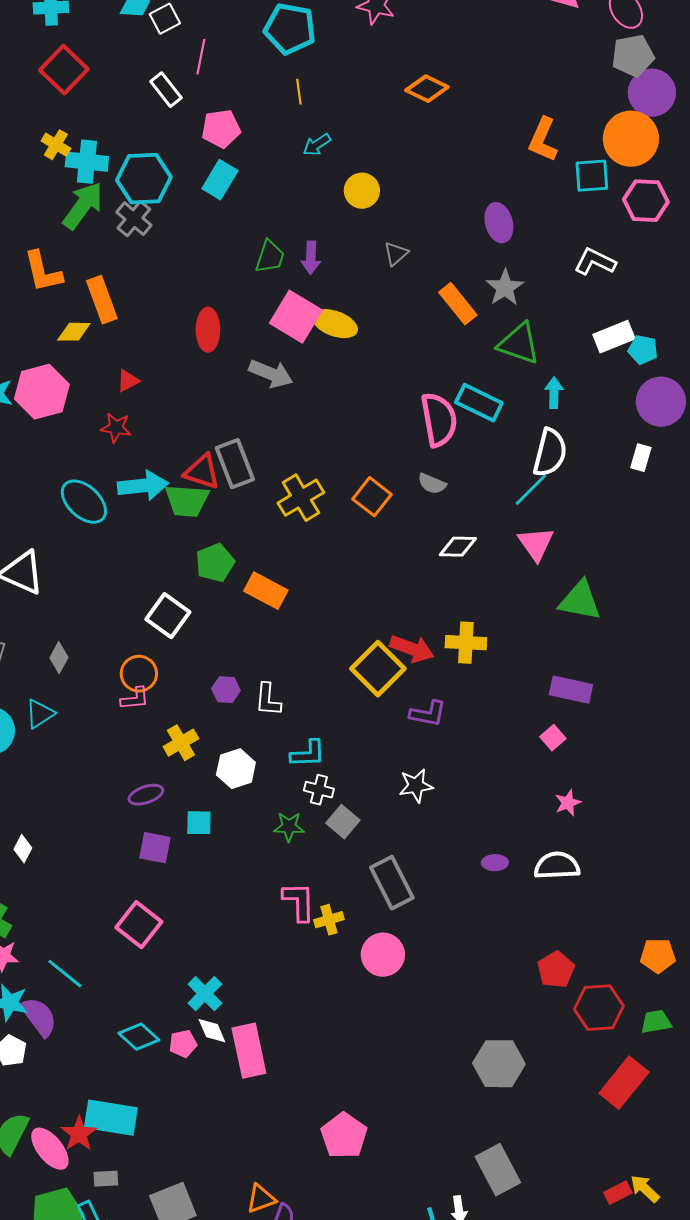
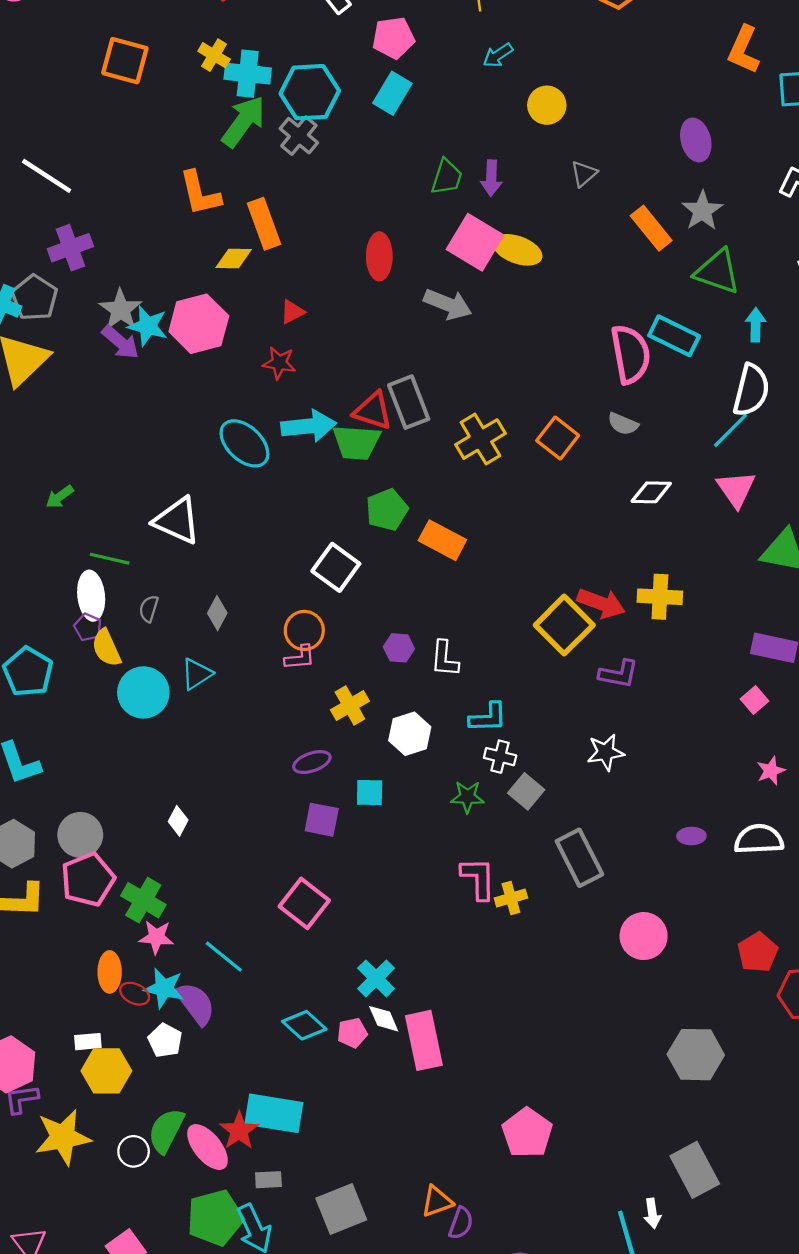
pink circle: (383, 955) -> (644, 936), moved

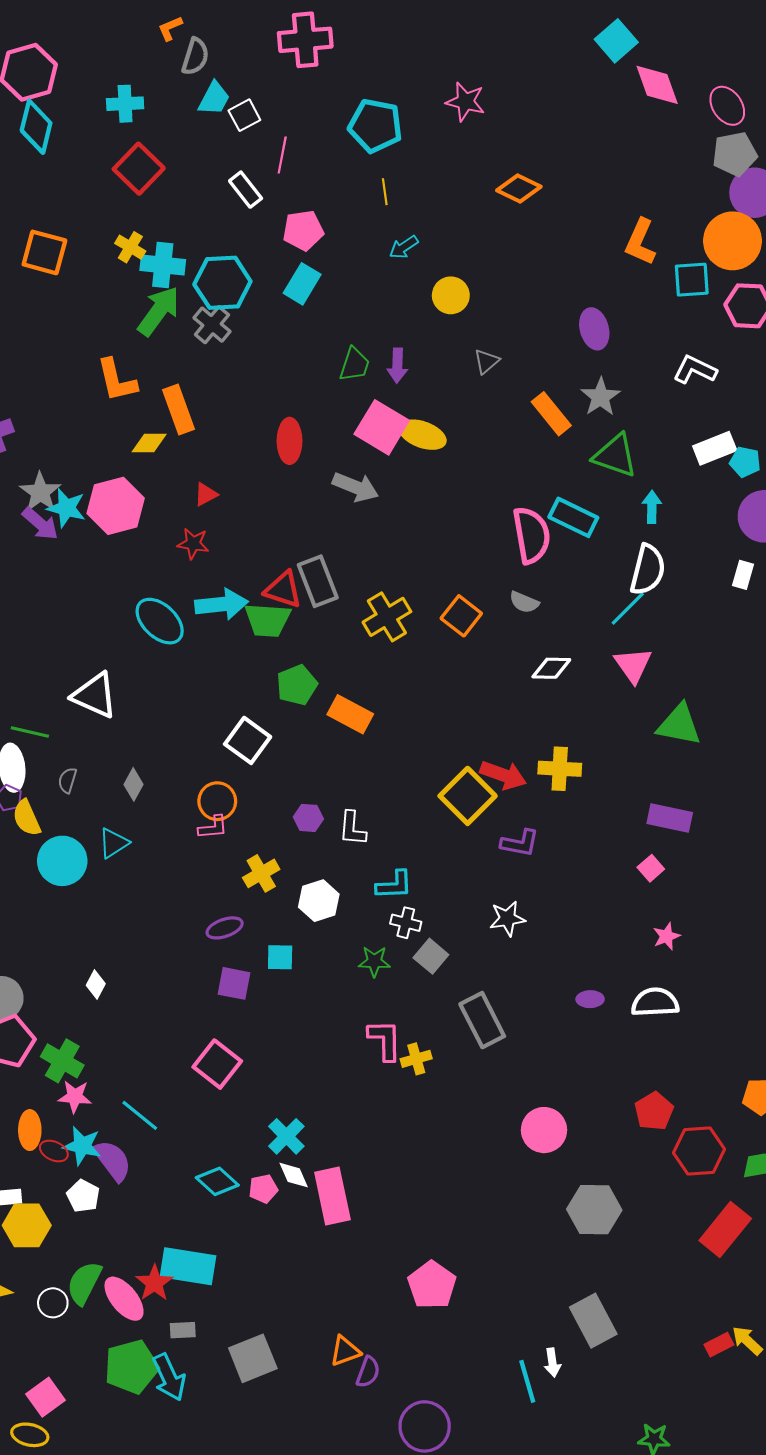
pink circle: (644, 936) -> (544, 1130), moved

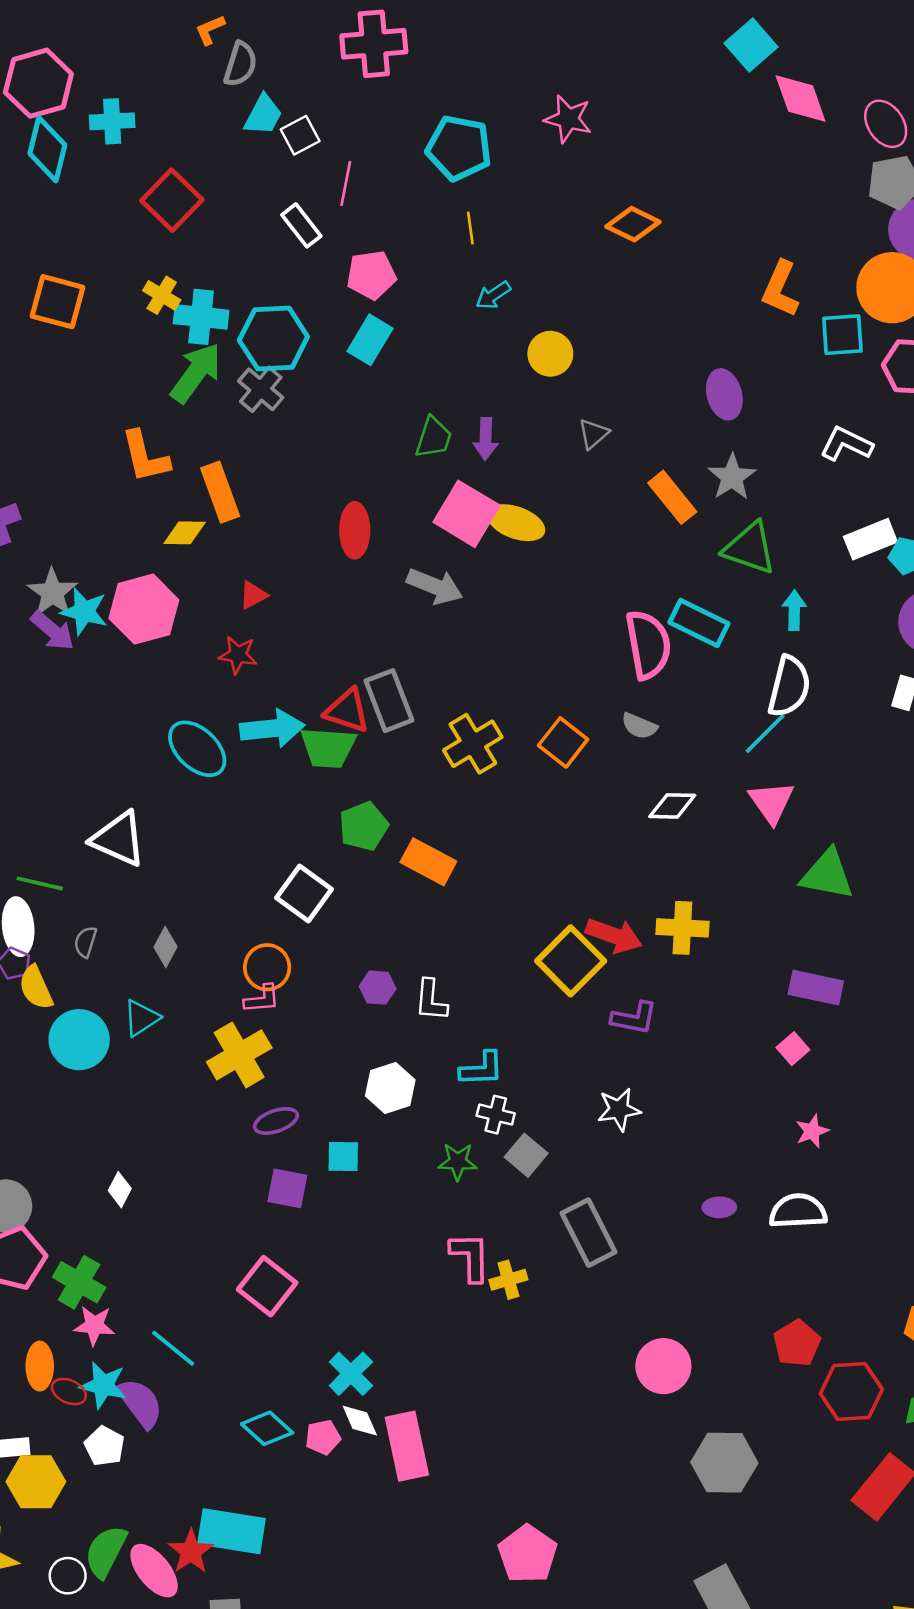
cyan cross: (125, 104) -> (112, 121), moved
yellow cross: (261, 873) -> (239, 1055), moved, size x1.4

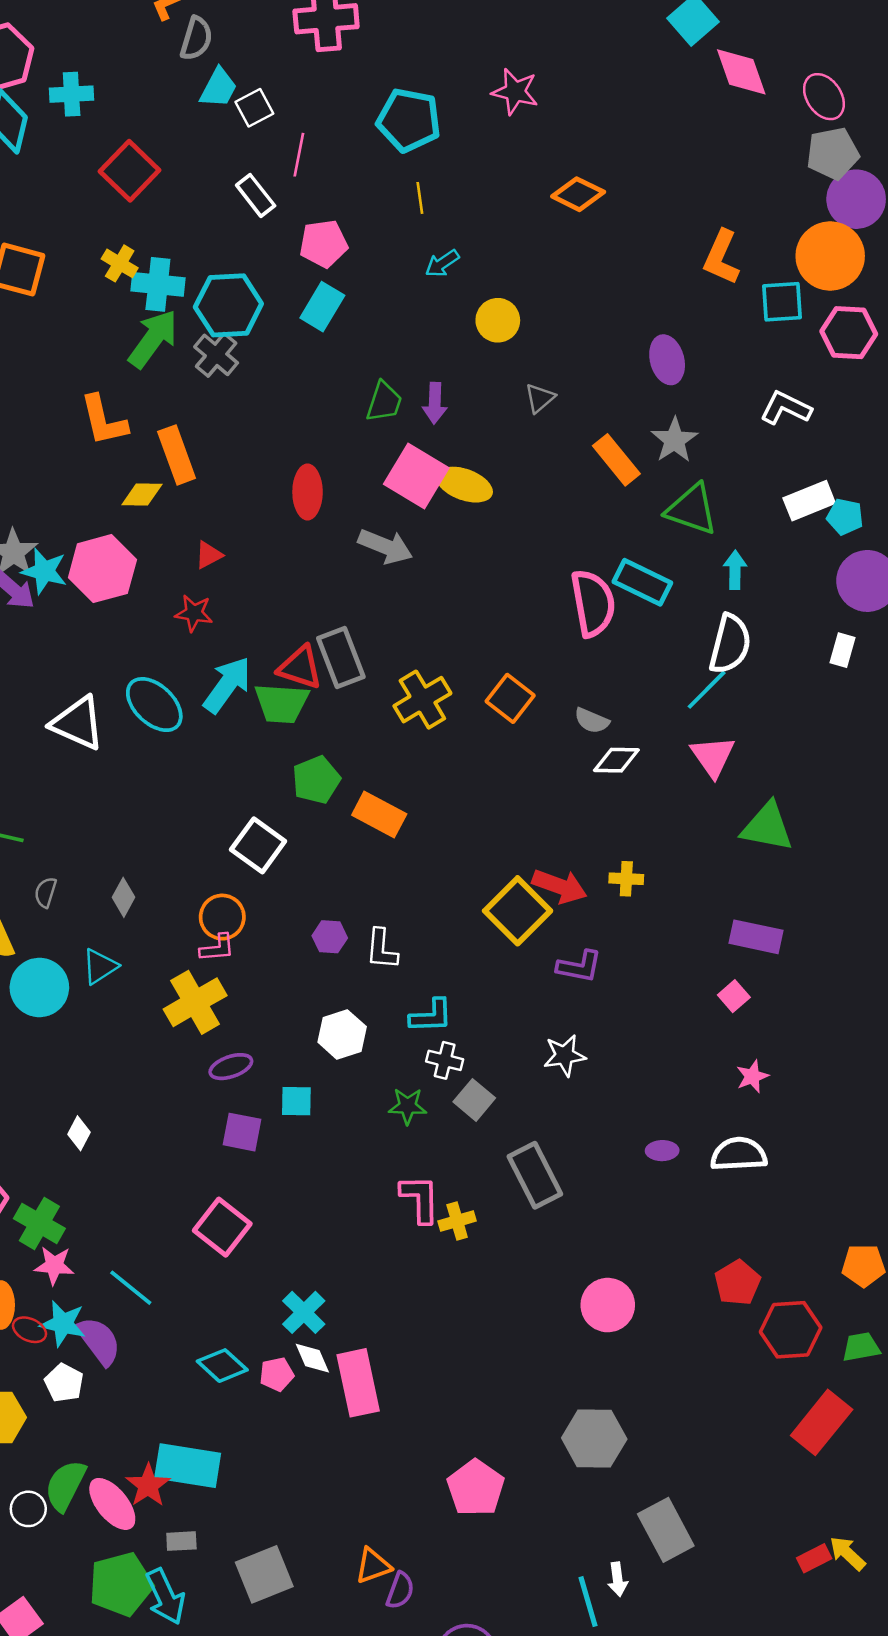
gray semicircle: (639, 726) -> (592, 721), moved
cyan arrow: (272, 728) -> (227, 685), turned -48
white triangle: (118, 839) -> (78, 723), moved
yellow cross: (682, 928) -> (626, 879), size x0.7
gray hexagon: (724, 1463) -> (594, 1438), moved

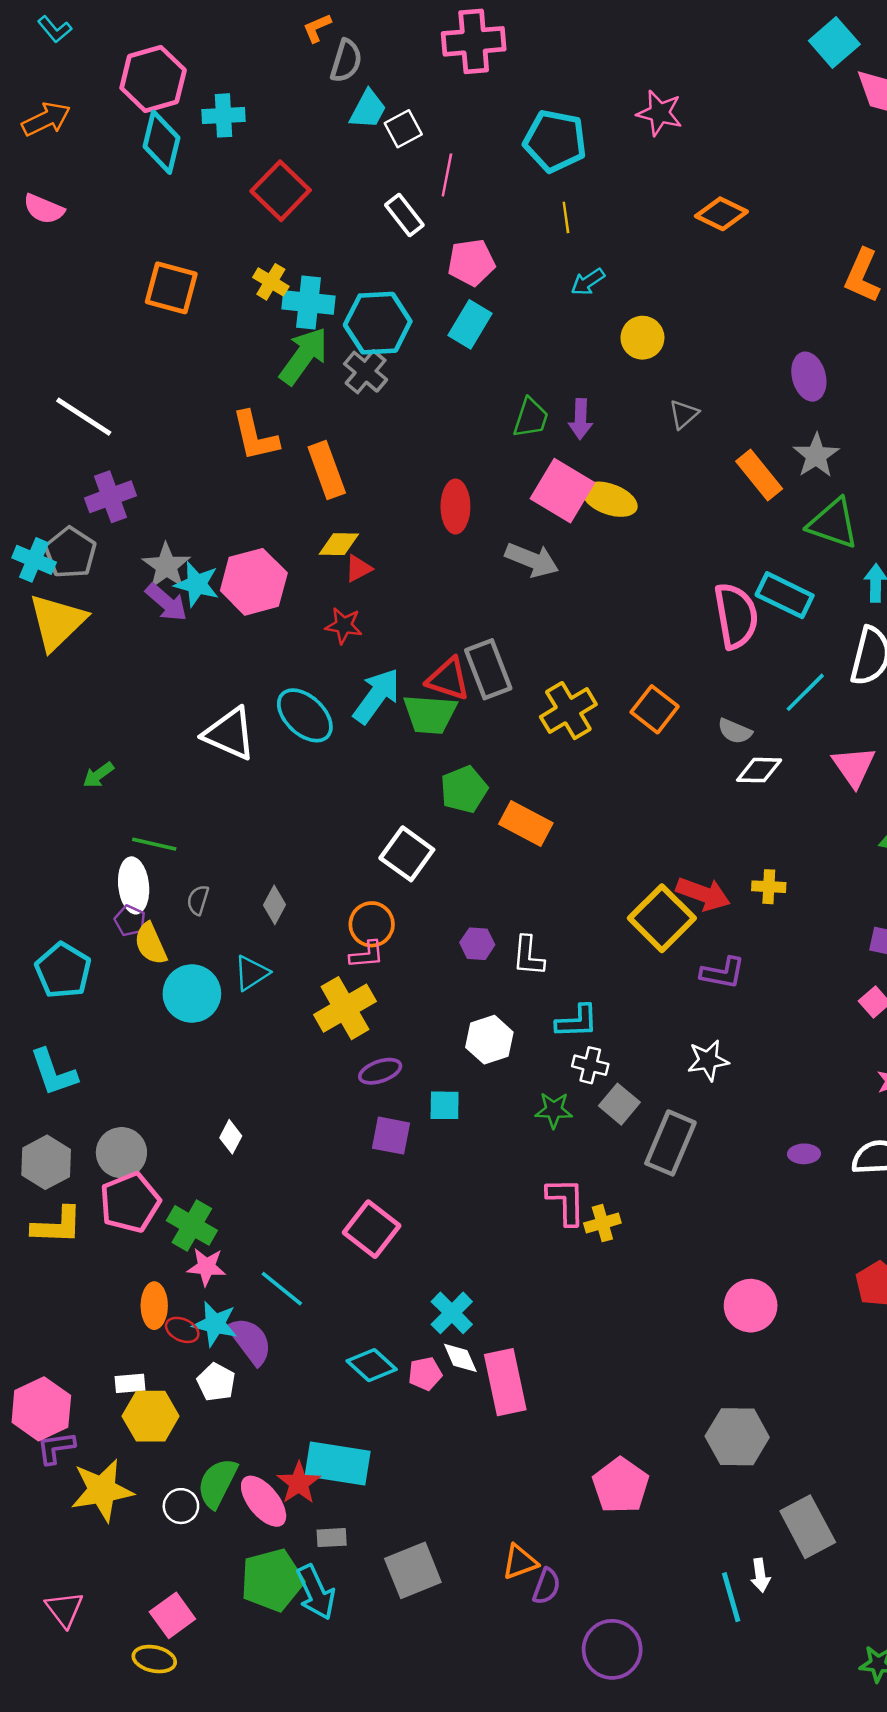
yellow diamond: (142, 494) -> (339, 544), moved
cyan line: (707, 690) -> (805, 692), moved
gray rectangle: (535, 1175) -> (670, 1143), moved, turned 50

